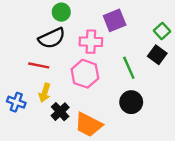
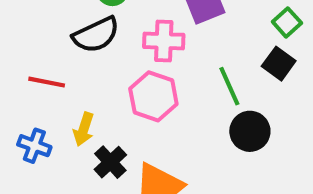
red line: (39, 65) -> (47, 82), moved
black circle: (131, 102) -> (250, 131), moved

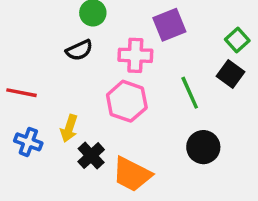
black semicircle: (96, 35) -> (79, 50), size x0.7
red line: (47, 82) -> (21, 93), moved
black circle: (250, 131) -> (203, 147), moved

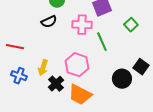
green square: (237, 40) -> (131, 25), moved
black square: (230, 74) -> (141, 67), moved
green line: (190, 93) -> (102, 42), moved
pink hexagon: (127, 101) -> (77, 65), moved

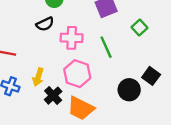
pink cross: (82, 25) -> (72, 38), moved

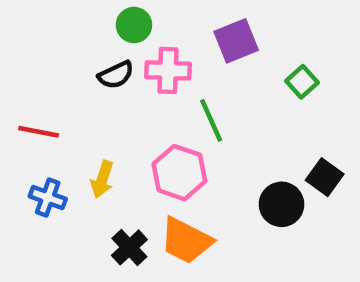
pink cross: (72, 38) -> (168, 70), moved
green line: (106, 47) -> (211, 120), moved
black cross: (53, 96) -> (129, 247), moved

